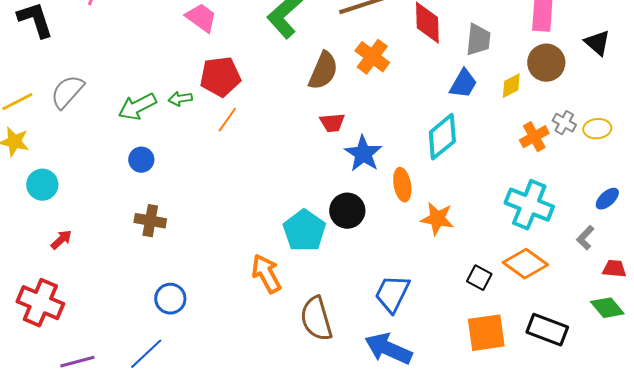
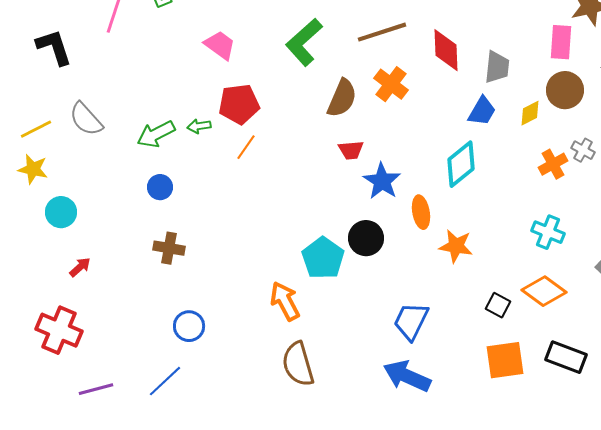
gray semicircle: (67, 92) -> (86, 119), turned -84
cyan cross: (529, 205) -> (548, 232), size x0.7
brown semicircle: (316, 319) -> (298, 364), moved

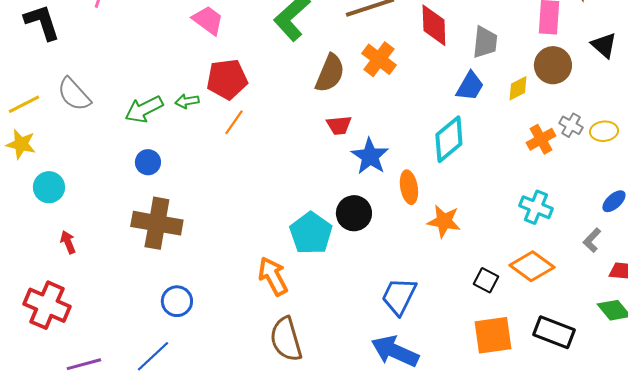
brown cross: (169, 248) -> (157, 223), size x1.6
red arrow: (80, 267) -> (68, 242), turned -70

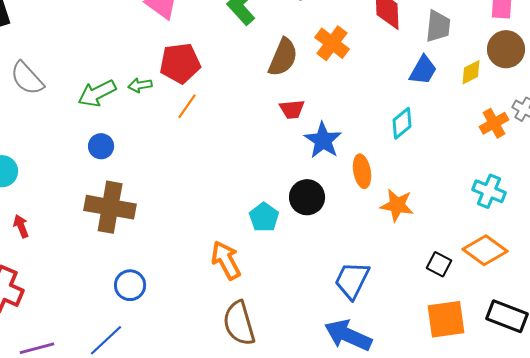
cyan diamond: (449, 139) -> (402, 123), size x0.7
cyan pentagon: (311, 233) -> (264, 217), size x0.7

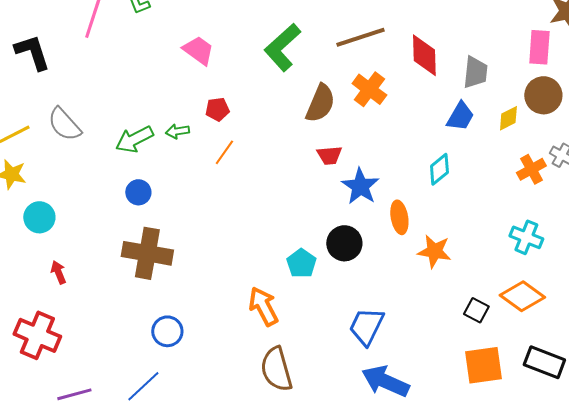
red pentagon: (180, 63) -> (217, 109), size x0.6
blue trapezoid: (352, 280) -> (366, 326), moved

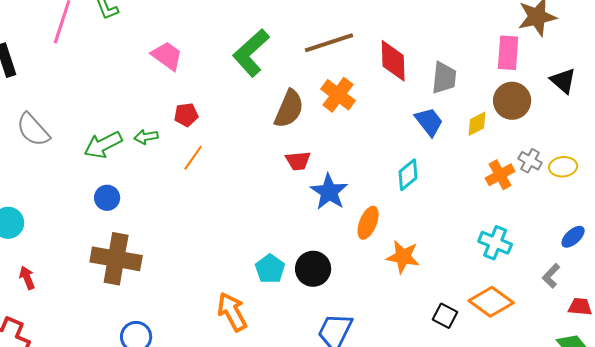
blue trapezoid: (460, 116) -> (429, 122), turned -68
orange ellipse: (399, 217) -> (368, 223), turned 32
black circle: (344, 243) -> (313, 269), moved

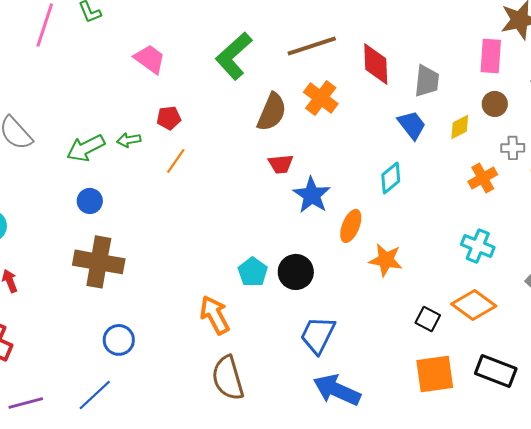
brown circle: (512, 101) -> (495, 104), size x0.7
gray cross: (530, 161) -> (513, 148), moved, turned -30

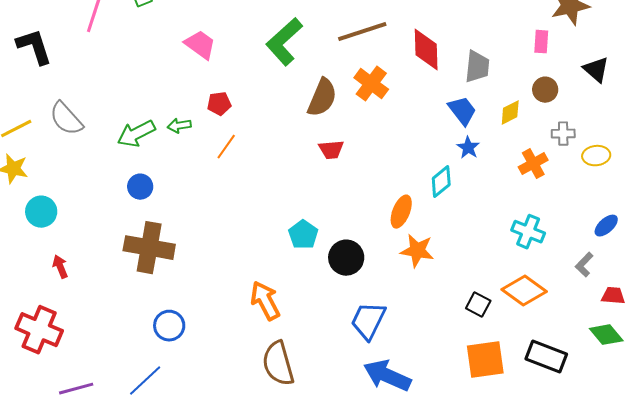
pink rectangle: (491, 56) -> (541, 42), size x0.7
cyan diamond: (391, 178) -> (441, 182), moved
blue star: (312, 195) -> (468, 148), moved, size x0.6
orange star: (386, 260) -> (417, 251), moved
cyan pentagon: (253, 272) -> (303, 235), moved

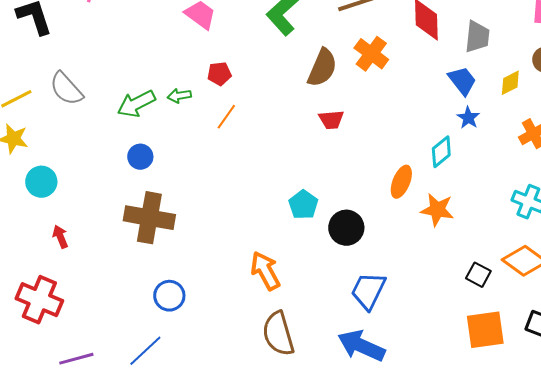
orange star: (417, 251) -> (437, 210), moved
blue arrow: (387, 376) -> (361, 346), moved

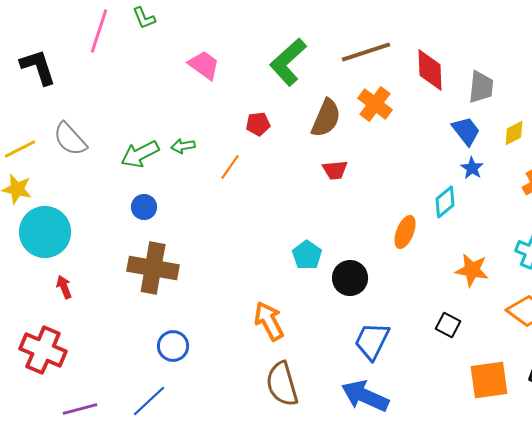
red pentagon: (219, 74) -> (258, 124), moved
cyan circle: (41, 182) -> (45, 232), size x1.6
orange star: (437, 210) -> (472, 270), moved
black square: (478, 275) -> (448, 325), moved

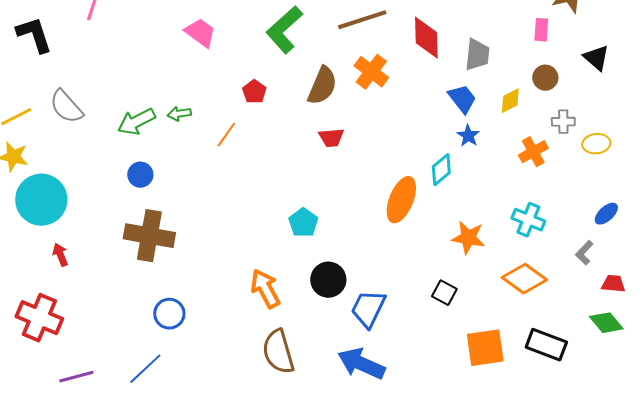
red pentagon: (258, 124) -> (254, 92), turned -30
orange ellipse: (405, 232) -> (401, 200), size x1.4
black circle: (350, 278) -> (328, 280), moved

